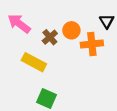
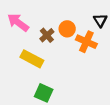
orange cross: (92, 44) -> (86, 42), turned 30

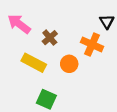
orange circle: (67, 29) -> (69, 64), moved

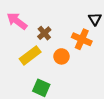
yellow rectangle: (34, 63) -> (30, 55), turned -65

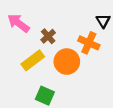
orange circle: (61, 56) -> (67, 62), size x1.5

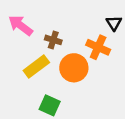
brown cross: (48, 36) -> (53, 40), turned -32

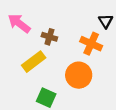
orange circle: (74, 68) -> (79, 75), moved

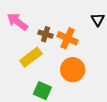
orange cross: (91, 44) -> (67, 38), moved

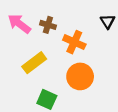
brown cross: (46, 34) -> (48, 25), moved

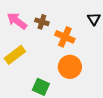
yellow rectangle: (34, 63) -> (15, 55), moved

